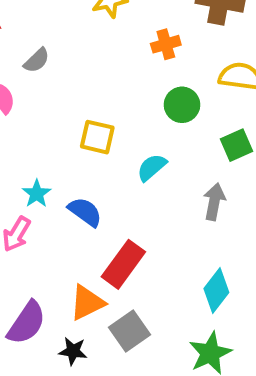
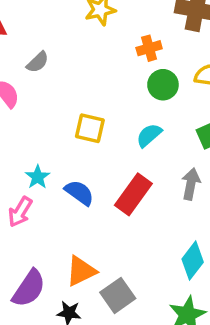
green circle: (182, 105) -> (163, 85), moved
cyan semicircle: (152, 167) -> (149, 135), moved
red rectangle: (123, 264) -> (133, 194), moved

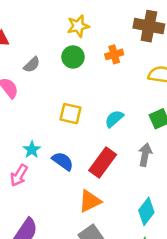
green circle: (163, 85) -> (73, 57), moved
orange triangle: (81, 271) -> (90, 201), moved

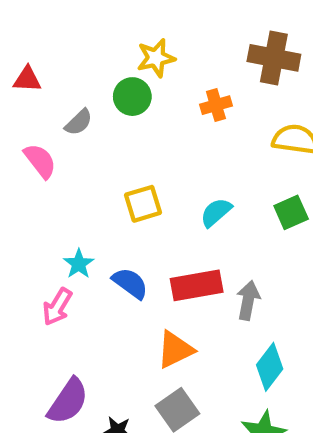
green circle: (73, 57) -> (132, 97), moved
yellow square: (70, 114) -> (143, 204), turned -30
gray arrow: (145, 155) -> (248, 300), moved
red rectangle: (103, 162) -> (197, 285), turned 44

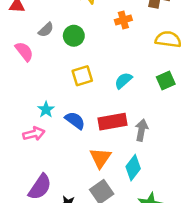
green circle: (132, 97) -> (74, 36), moved
pink arrow: (57, 307) -> (34, 134), turned -135
orange triangle: (175, 350) -> (100, 158), turned -30
cyan diamond: (270, 367) -> (133, 168), moved

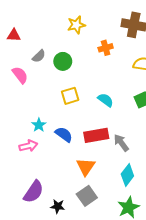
cyan semicircle: (123, 80) -> (106, 100), turned 77
gray arrow: (142, 130) -> (121, 143), turned -48
cyan diamond: (133, 168) -> (127, 175), moved

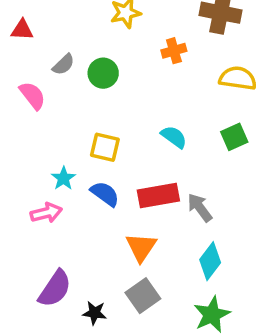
yellow square: (70, 96) -> (105, 147), moved, turned 30

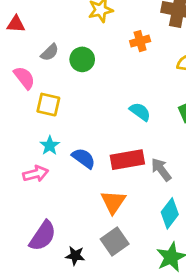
yellow square: (105, 147) -> (48, 105), moved

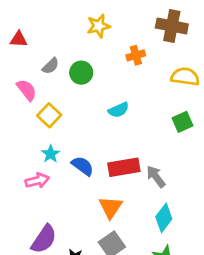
yellow square: (48, 105) -> (49, 115), turned 30
cyan semicircle: (140, 112) -> (119, 110), moved, turned 120

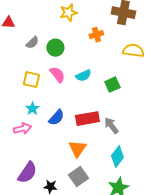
pink semicircle: (27, 90) -> (57, 75), moved
yellow square: (49, 115) -> (31, 80), turned -30
green square: (182, 122) -> (112, 85), moved
blue semicircle: (83, 166) -> (56, 118), turned 96

